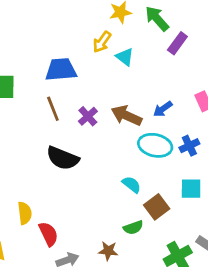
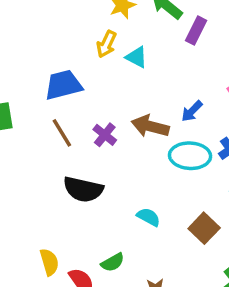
cyan semicircle: (132, 185) -> (149, 217), moved
green semicircle: (133, 227) -> (113, 262), moved

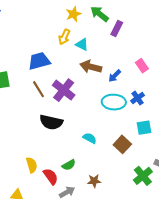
brown arrow: (150, 126) -> (91, 67), moved
purple cross: (105, 135) -> (64, 90), size x1.6

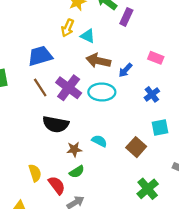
pink rectangle: (142, 66) -> (156, 58), turned -32
cyan ellipse: (114, 102) -> (102, 92), moved
green cross: (143, 176) -> (148, 189), moved
brown star: (94, 181) -> (74, 149), moved

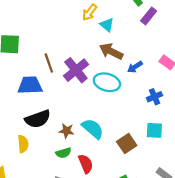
blue trapezoid: (40, 56) -> (30, 85), moved
black semicircle: (56, 124) -> (38, 119), moved, turned -45
cyan semicircle: (99, 141) -> (93, 129), size x1.5
red semicircle: (57, 185) -> (86, 164), moved

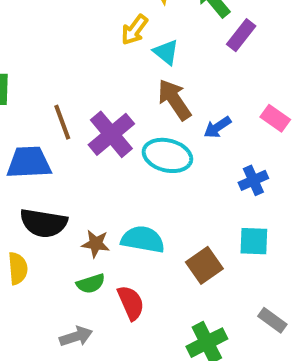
brown arrow: (111, 51) -> (174, 100), turned 30
black semicircle: (38, 119) -> (44, 223), turned 30
cyan semicircle: (93, 129) -> (143, 239), turned -30

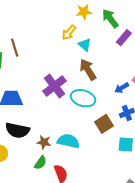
brown line: (62, 122) -> (15, 48), moved
blue arrow: (217, 127) -> (122, 88), moved
brown square: (204, 265) -> (104, 124), moved
green semicircle: (91, 284) -> (40, 163), turned -40

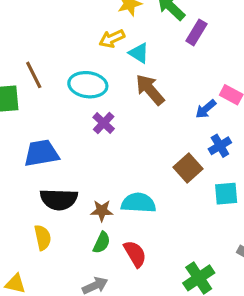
yellow arrow: (69, 33) -> (112, 39), turned 35
purple cross: (54, 86) -> (104, 123), size x0.6
cyan ellipse: (83, 98) -> (88, 85), moved

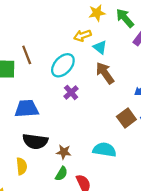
cyan ellipse: (88, 85) -> (63, 65), turned -60
brown square: (188, 168) -> (126, 118), moved
cyan semicircle: (138, 203) -> (104, 150), moved

